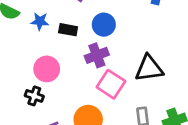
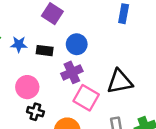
black cross: (34, 96) -> (35, 112), moved

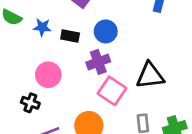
black cross: (35, 112) -> (30, 103), moved

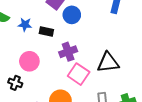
blue circle: (106, 31) -> (72, 15), moved

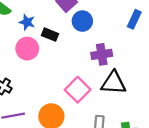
purple cross: (68, 52) -> (102, 54), moved
pink circle: (29, 61) -> (27, 49), moved

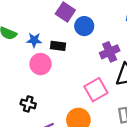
pink square: (78, 90) -> (96, 90), turned 30

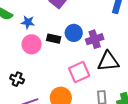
blue circle: (84, 26) -> (74, 33), moved
black rectangle: (58, 46) -> (54, 39), moved

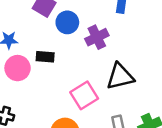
blue circle: (74, 33) -> (67, 22), moved
purple cross: (95, 39) -> (97, 37), moved

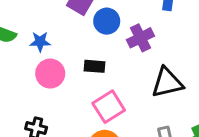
black rectangle: (45, 57) -> (94, 66), moved
pink square: (84, 95) -> (109, 107), moved

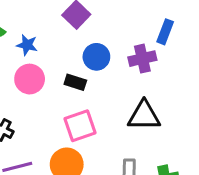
blue circle: (107, 21) -> (96, 57), moved
purple cross: (140, 38) -> (142, 59), moved

